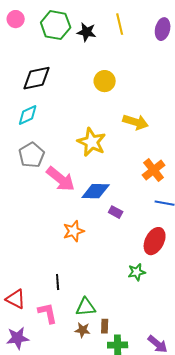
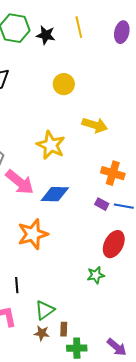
orange cross: (154, 170) -> (113, 173), turned -35
purple rectangle: (116, 212) -> (102, 204), moved
orange star: (74, 231) -> (33, 234), size x1.4
green triangle: (86, 307) -> (45, 310), turned -30

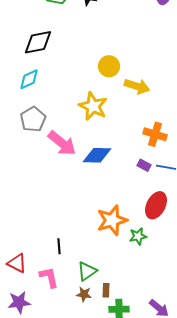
yellow circle: (64, 84) -> (109, 66), moved
orange star: (33, 234) -> (112, 220), moved

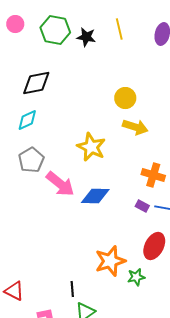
yellow circle: (109, 66) -> (125, 98), moved
black line: (59, 246) -> (72, 289), moved
red triangle: (17, 263) -> (14, 291), moved

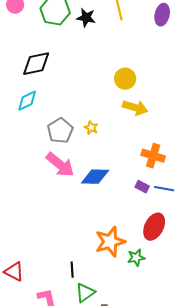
yellow star: (91, 147) -> (91, 128), size x0.5
gray pentagon: (31, 160) -> (60, 131), moved

